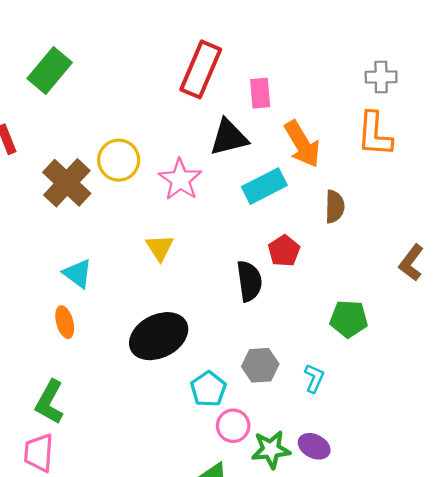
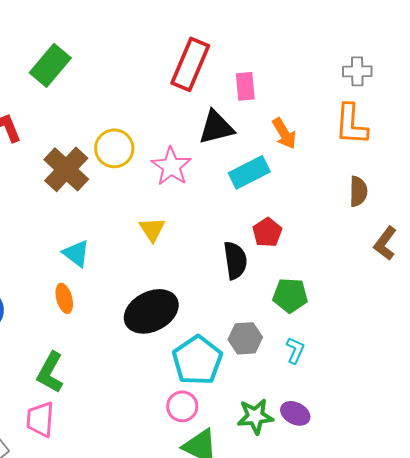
orange arrow: (302, 144) -> (284, 133), size x0.7
brown semicircle: (335, 207) -> (358, 191), moved
green pentagon: (349, 319) -> (290, 295), moved
cyan pentagon: (208, 389) -> (197, 360), size x1.5
pink circle: (233, 426) -> (182, 406), moved

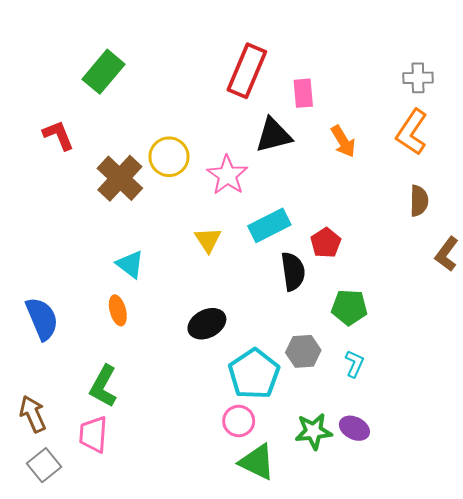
orange L-shape: (351, 124) -> (412, 132), turned 30
cyan rectangle: (249, 172) -> (269, 225), moved
black ellipse: (151, 311) -> (207, 324), size x0.7

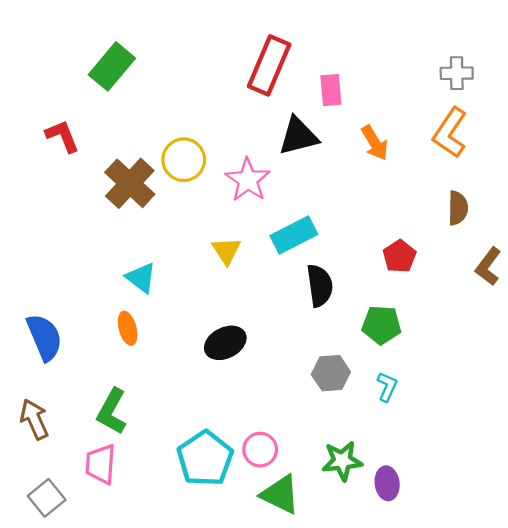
red pentagon: (326, 243) -> (399, 256), moved
cyan pentagon: (254, 374) -> (205, 459), moved
brown arrow: (33, 414) -> (34, 419), moved
purple ellipse: (354, 428) -> (387, 483), moved, turned 56

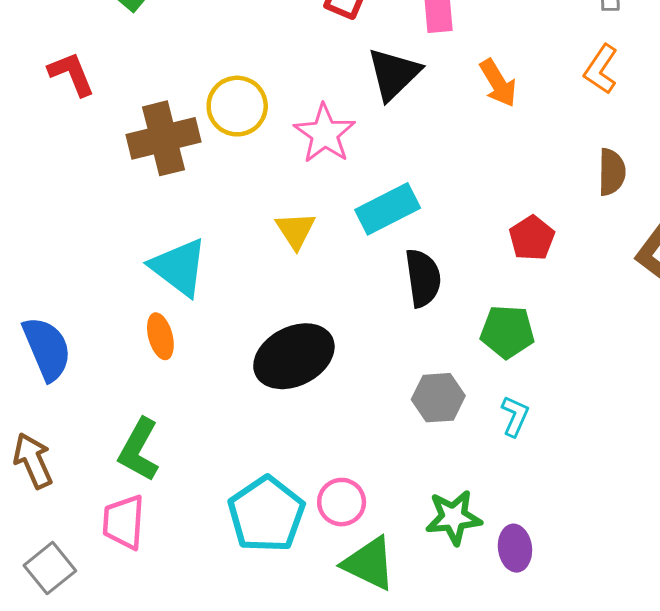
orange L-shape: (450, 133) -> (601, 69), size x0.7
black triangle: (298, 136) -> (394, 74), turned -30
brown cross: (130, 183) -> (164, 138), turned 33
cyan triangle: (141, 278) -> (179, 267), size x1.4
black ellipse: (225, 343) -> (294, 356), size x1.4

